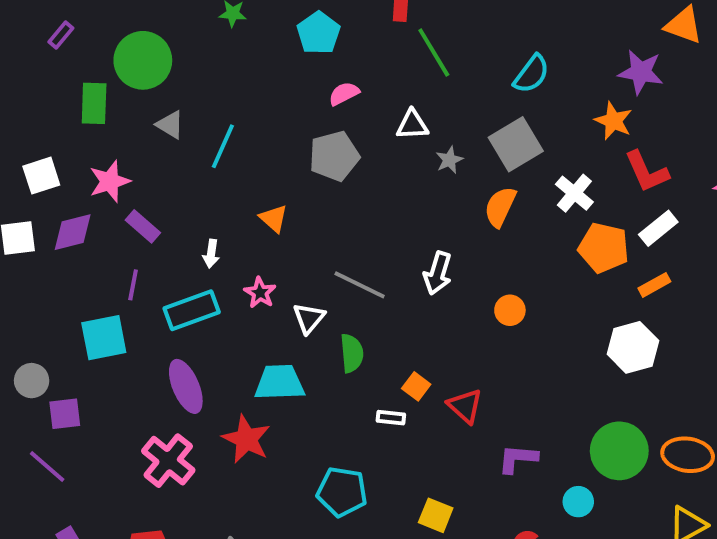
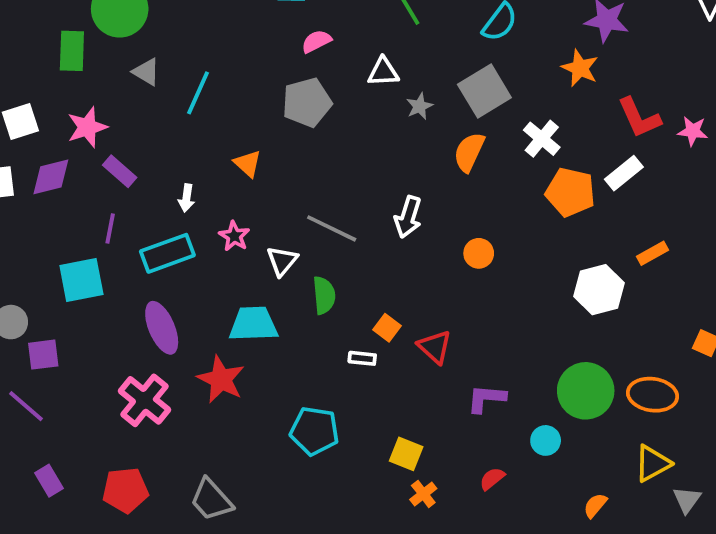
red L-shape: (647, 172) -> (639, 118), moved
orange rectangle: (654, 285) -> (653, 253), moved

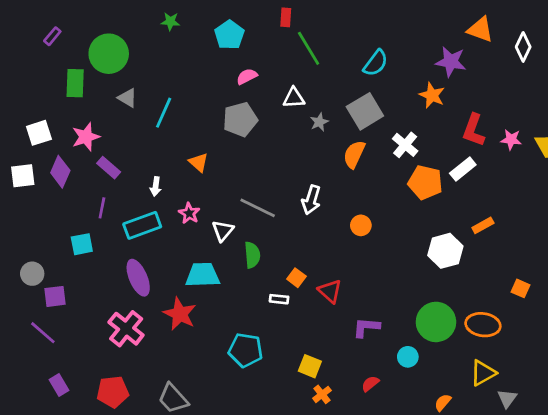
red L-shape: (639, 118) -> (474, 130), turned 44
purple diamond: (51, 177) -> (60, 172), turned -52
cyan square: (81, 280) -> (82, 244), size x0.7

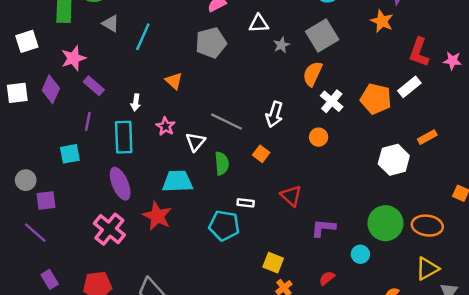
white square: (39, 133) -> (27, 41), moved
white cross: (405, 145) -> (332, 101), moved
cyan rectangle: (142, 225) -> (124, 137), turned -72
orange square: (296, 278) -> (261, 154), moved
cyan pentagon: (245, 350) -> (224, 226), moved

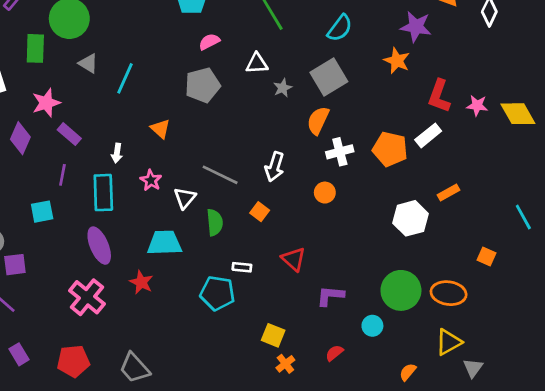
white cross: (332, 101) -> (340, 152), turned 35
red star: (157, 216) -> (141, 282), size x0.7

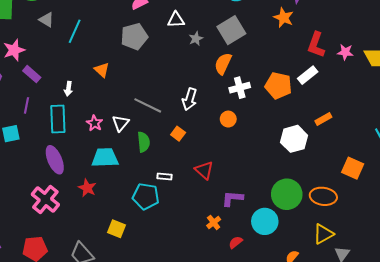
pink star: (151, 180) -> (94, 123), moved
orange square: (487, 256) -> (353, 168), size x1.5
cyan circle: (372, 326) -> (265, 221), size x1.6
yellow square: (273, 335) -> (116, 229), moved
orange cross: (285, 364) -> (214, 222), moved

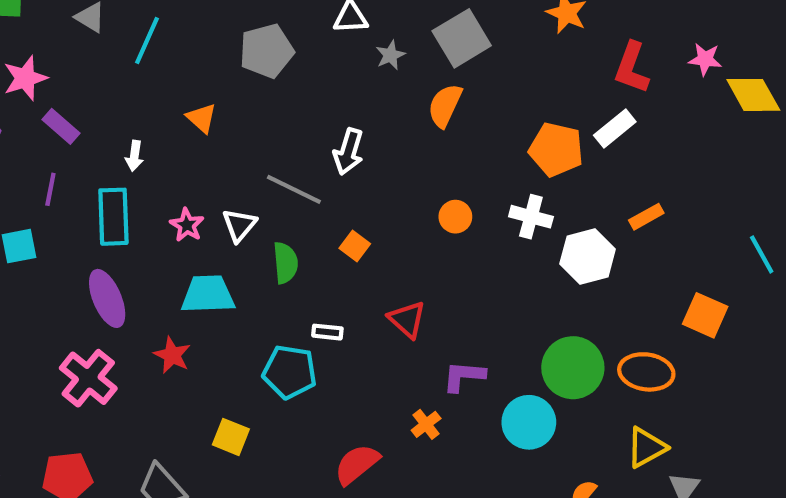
pink star: (345, 52) -> (705, 59), moved
white cross: (240, 88) -> (531, 217), moved, turned 30
white arrow: (190, 99) -> (348, 152), moved
red semicircle: (236, 242) -> (357, 464), moved, size x1.6

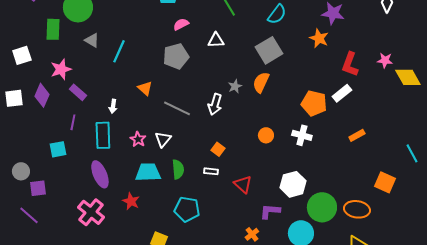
gray star: (390, 55) -> (235, 86), moved
gray line: (294, 189) -> (177, 108), moved
white hexagon: (588, 257) -> (293, 184), moved
green semicircle: (285, 263) -> (178, 169), moved
white rectangle: (327, 332) -> (211, 171), moved

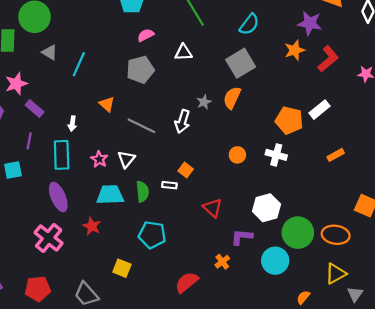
orange star: (319, 38) -> (295, 50), turned 30
red L-shape: (350, 64) -> (328, 59), moved, turned -150
white rectangle: (211, 171) -> (169, 185), moved

